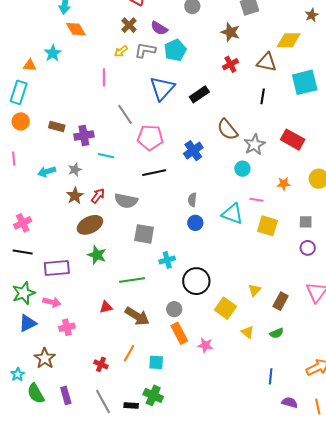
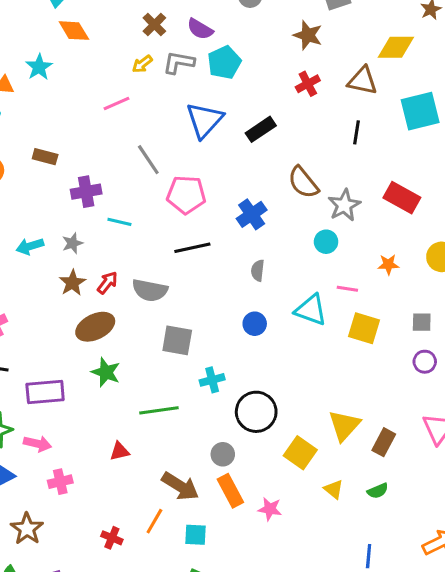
pink line: (104, 77) -> (116, 103), turned 66
brown rectangle: (57, 127) -> (45, 157), moved
gray semicircle: (192, 200) -> (258, 271), moved
yellow triangle: (255, 290) -> (344, 425), size x1.6
brown arrow: (137, 316) -> (180, 486), moved

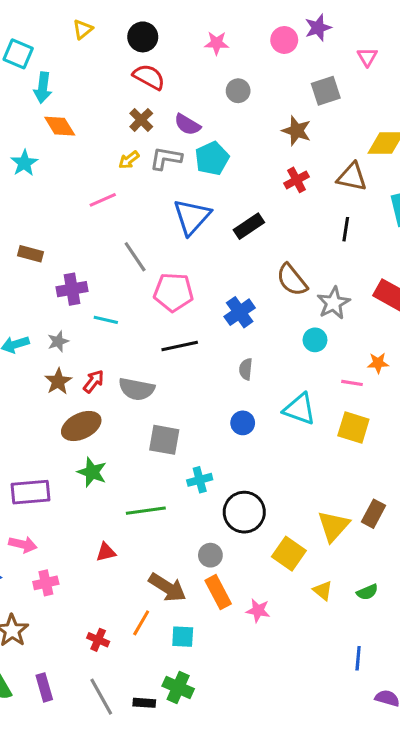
pink line: (347, 289) -> (352, 383), moved
brown rectangle: (384, 442) -> (373, 514), moved

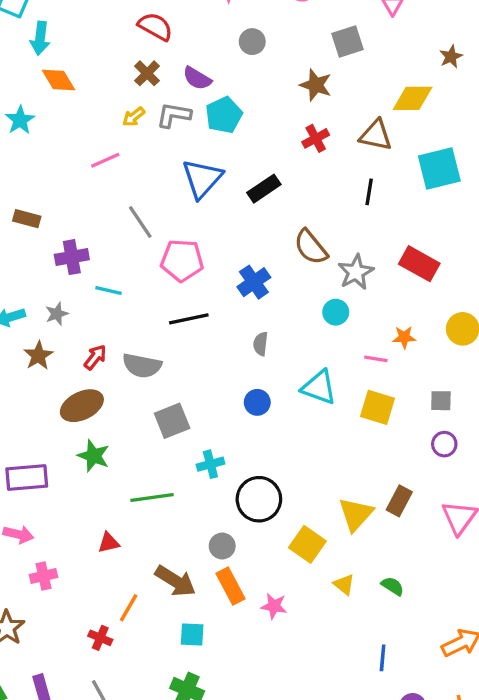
brown star: (58, 381) -> (38, 356), moved
gray square: (164, 440) -> (172, 421), turned -32
green semicircle: (367, 592) -> (393, 586), turned -125
orange line: (141, 623) -> (129, 608), moved

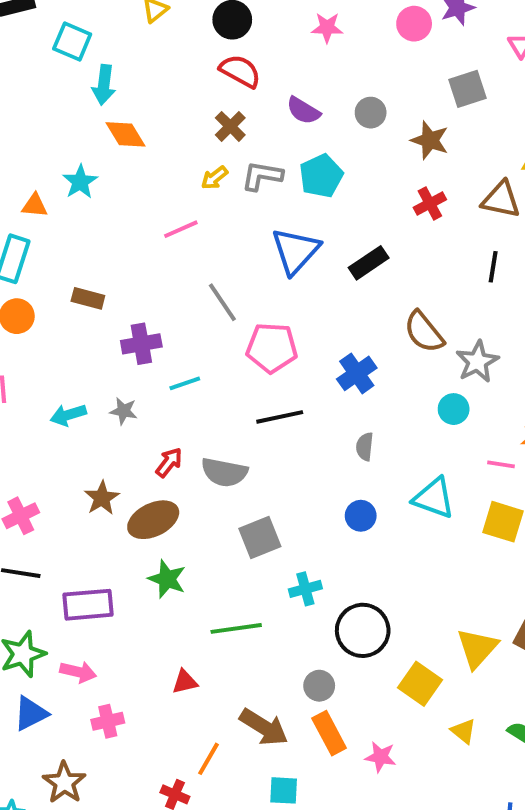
gray circle: (252, 42) -> (371, 113), moved
purple semicircle: (197, 78) -> (303, 111), moved
cyan line: (109, 290) -> (185, 383), turned -32
gray star: (57, 314) -> (124, 411), turned 30
brown star: (38, 356) -> (102, 498), moved

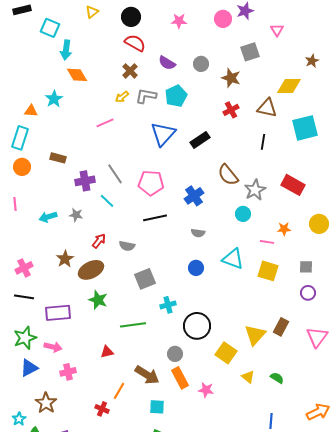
gray line: (222, 302) -> (115, 174), moved
cyan line: (185, 383) -> (107, 201), turned 63
gray semicircle: (365, 447) -> (198, 233), turned -88
gray semicircle: (224, 472) -> (127, 246), size x0.7

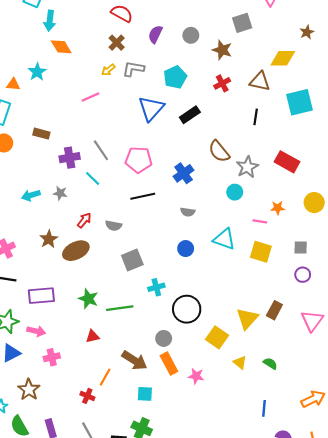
purple semicircle: (167, 63) -> (155, 34), turned 84
cyan pentagon: (176, 96) -> (175, 77), moved
green star: (98, 300) -> (88, 299), moved

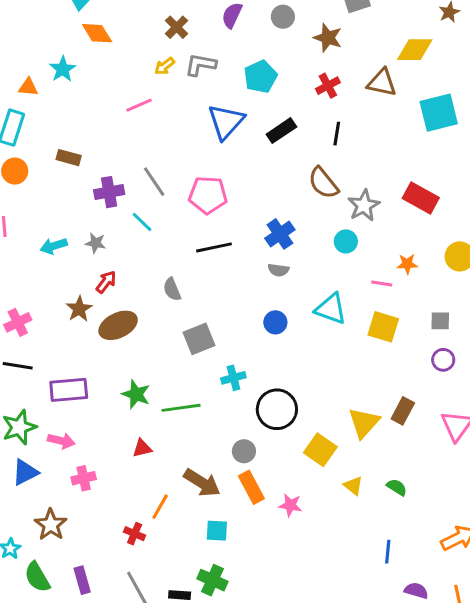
black line: (256, 117) -> (337, 134), moved
blue cross: (184, 173) -> (280, 234), moved
red arrow: (84, 220) -> (106, 282), moved
gray semicircle: (113, 226) -> (172, 289), turned 56

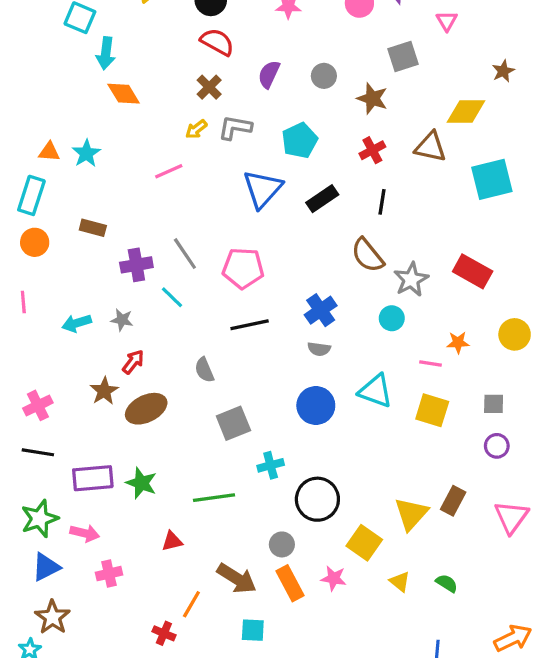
cyan star: (63, 69) -> (86, 153), moved
blue circle: (275, 322) -> (316, 405), size x1.5
green star: (136, 394) -> (141, 483), moved
pink star: (290, 505) -> (334, 578), moved
brown star: (51, 525) -> (52, 617), moved

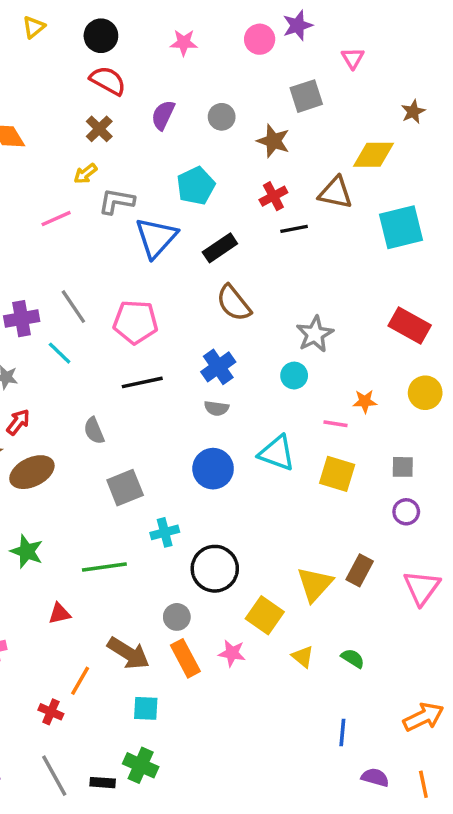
gray L-shape: (235, 128) -> (116, 201), moved
black line: (382, 202) -> (294, 229), moved, turned 70
brown semicircle: (368, 255) -> (234, 303), moved
red rectangle: (473, 271) -> (410, 325), moved

